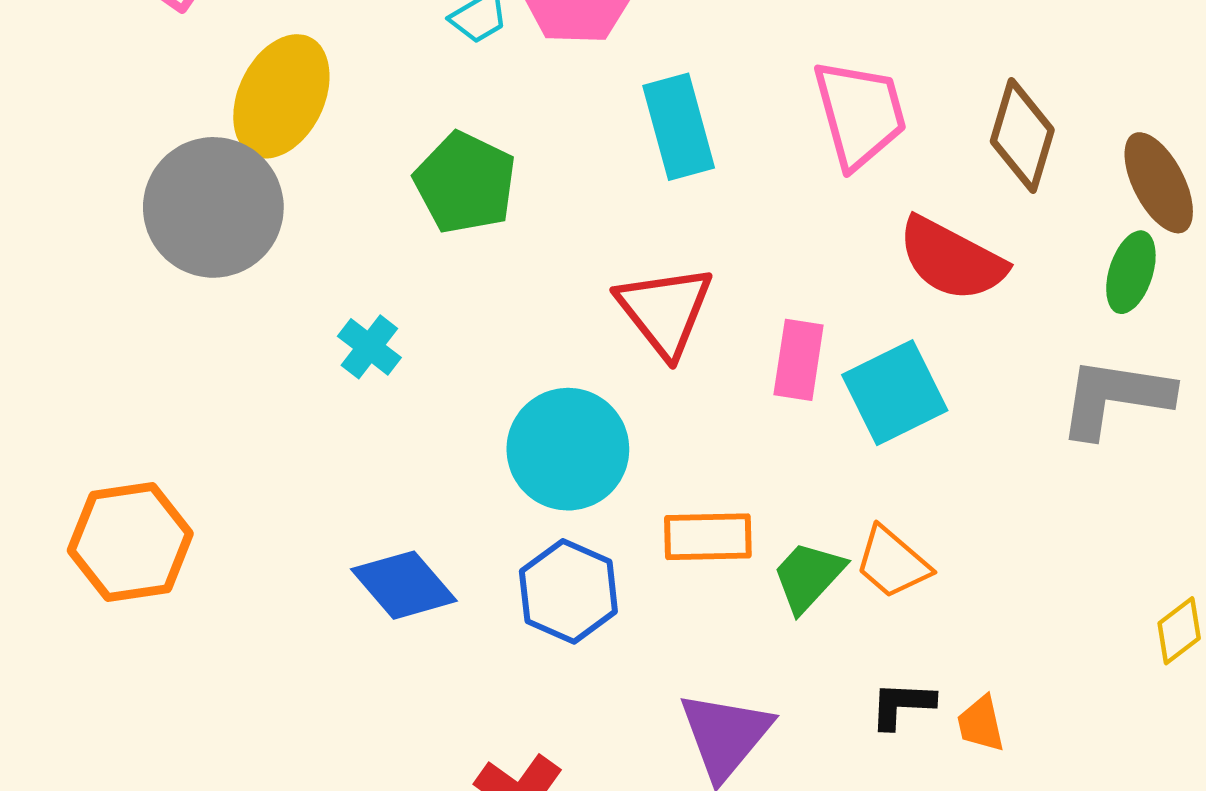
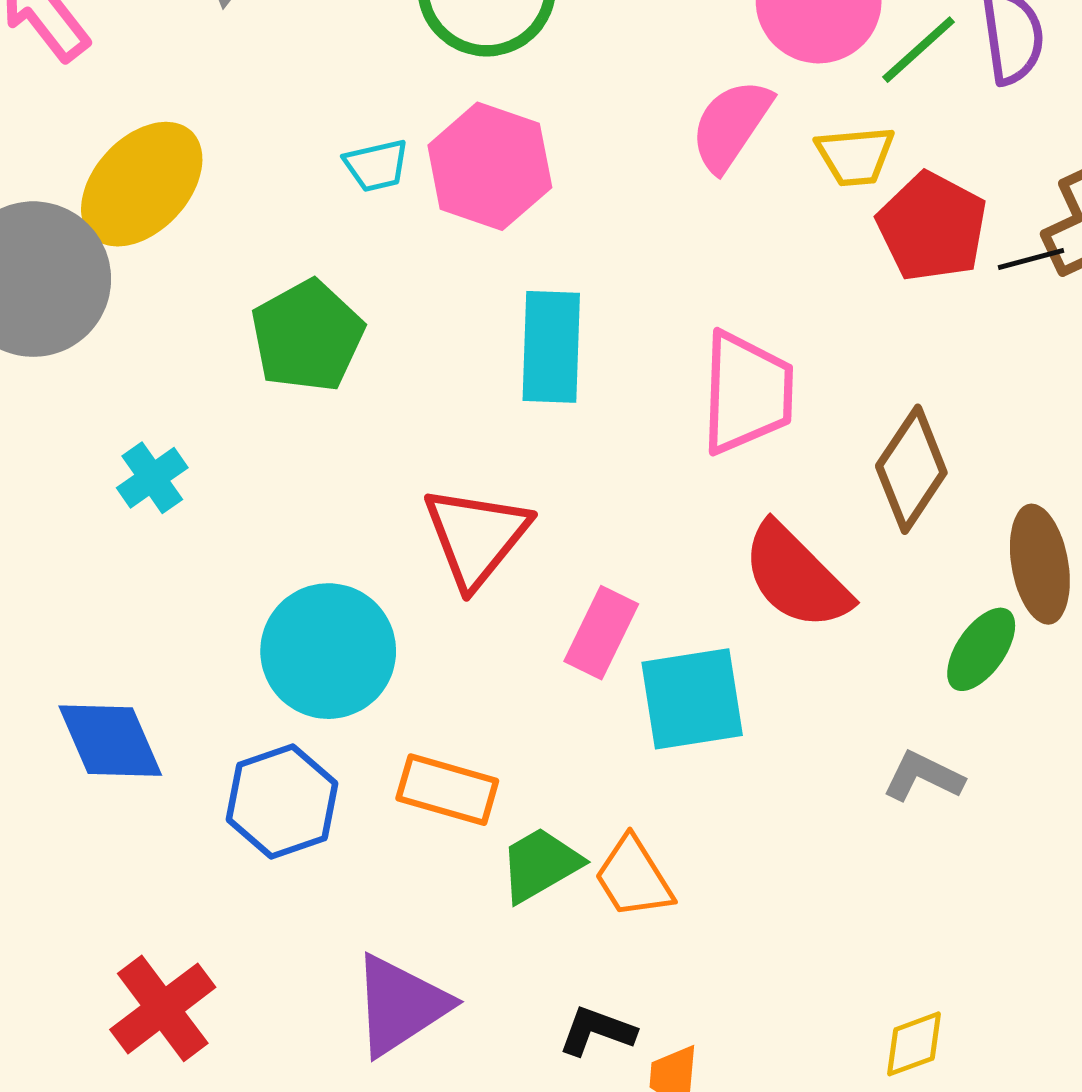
gray L-shape: (1115, 397) -> (923, 776), size x0.6

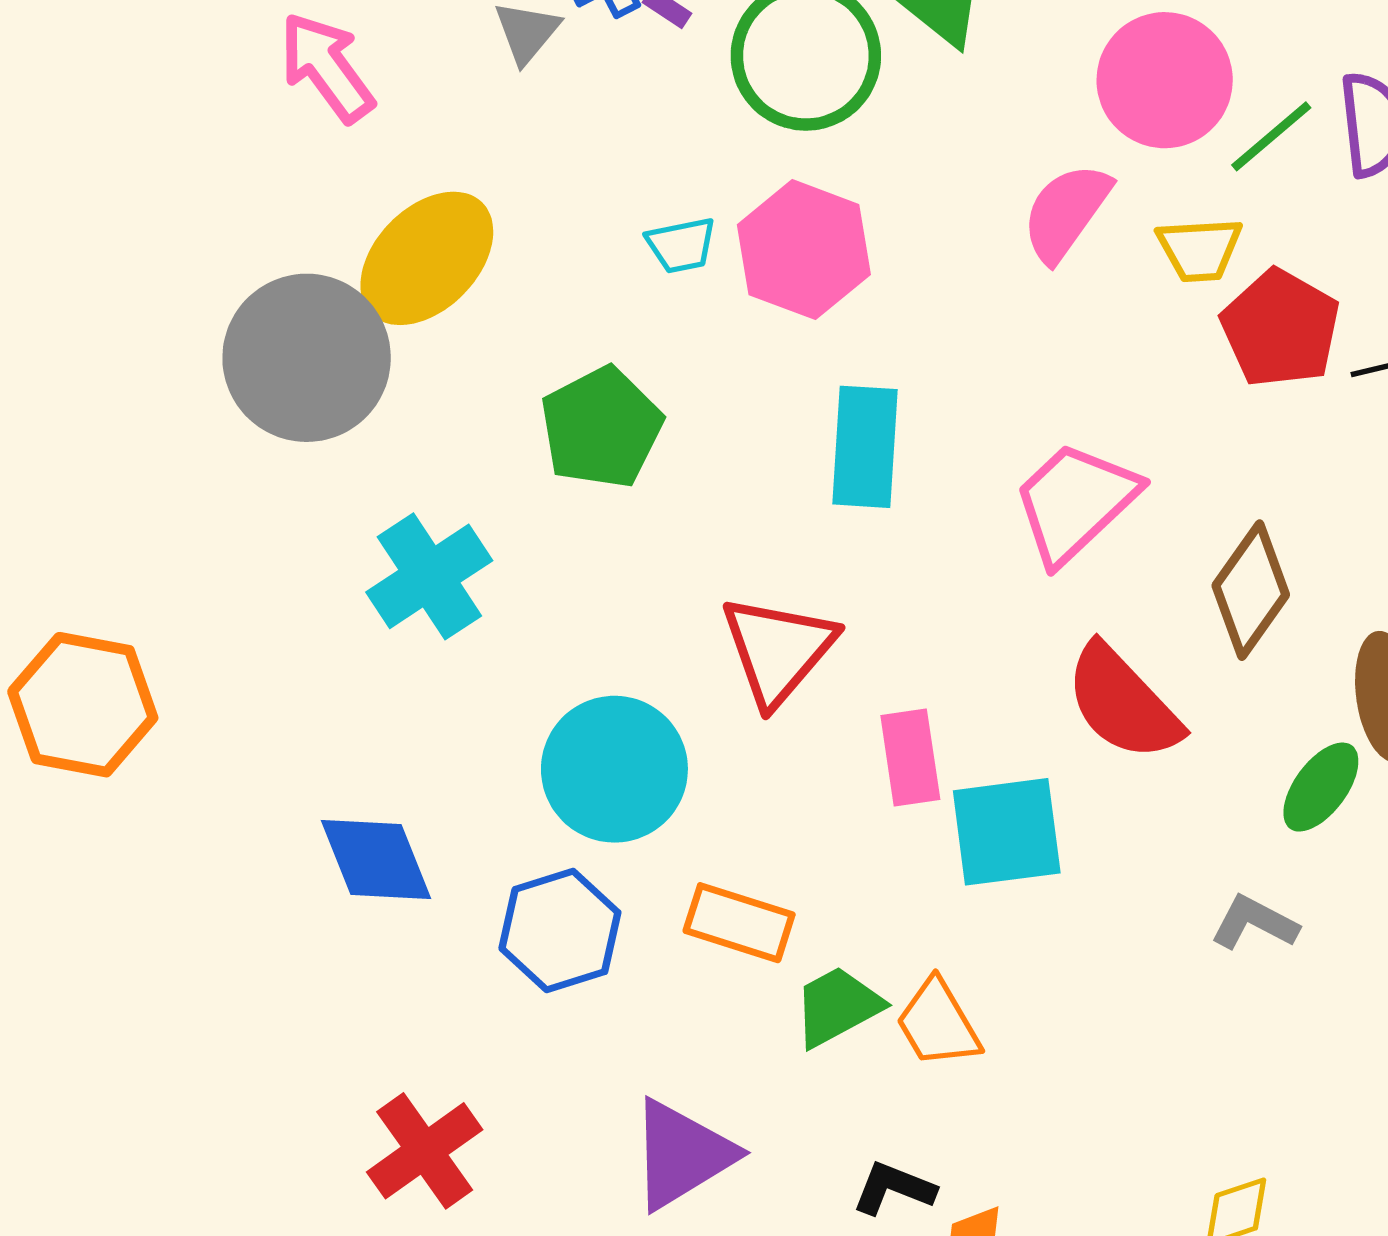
pink trapezoid: (747, 393) -> (1075, 502), turned -137
cyan cross: (152, 478) -> (429, 576), size x1.6
pink rectangle: (601, 633) -> (910, 758), turned -36

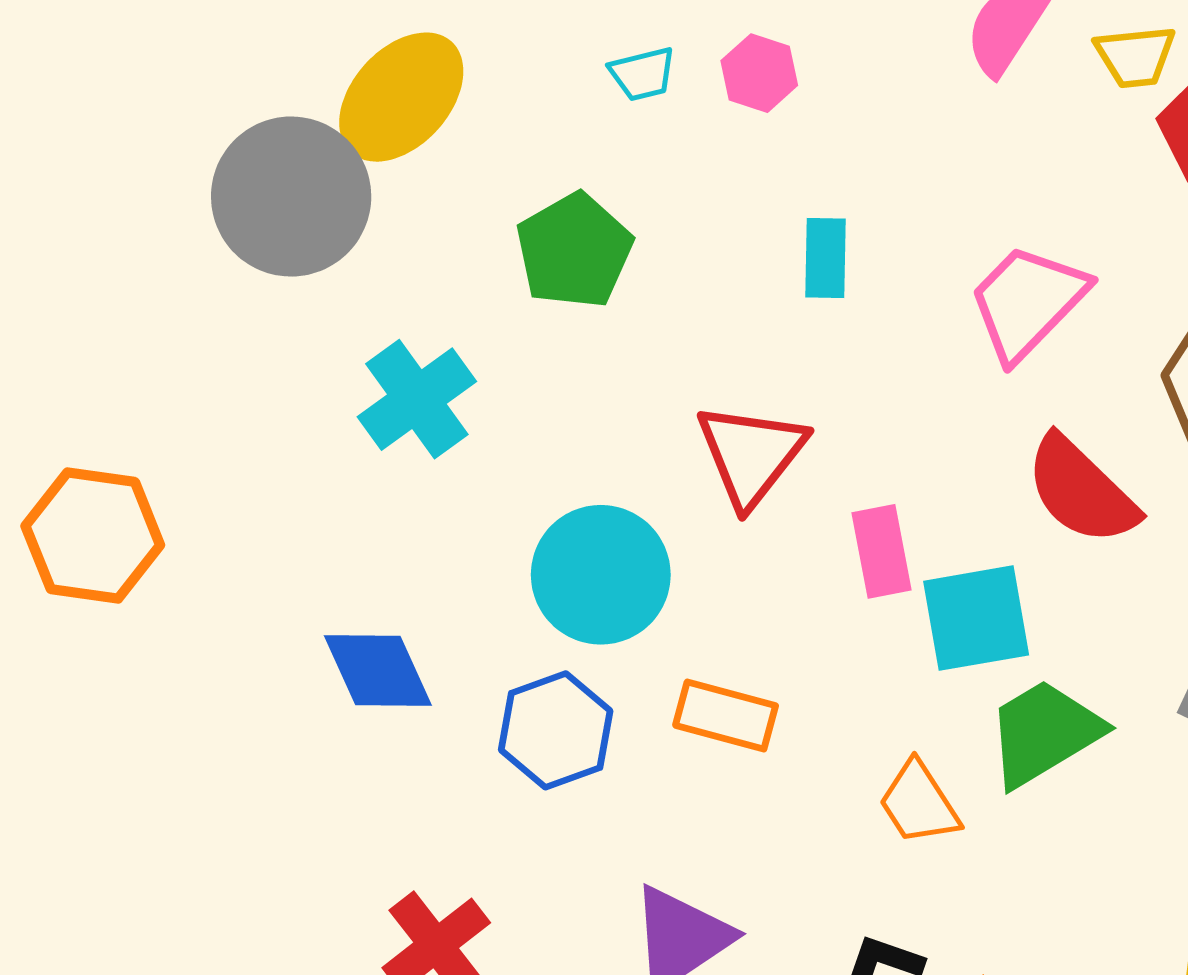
pink hexagon: (804, 250) -> (759, 73), size x0.6
cyan rectangle: (865, 447) -> (825, 258), size x0.7
green trapezoid: (837, 1006) -> (1044, 733), moved, size x1.4

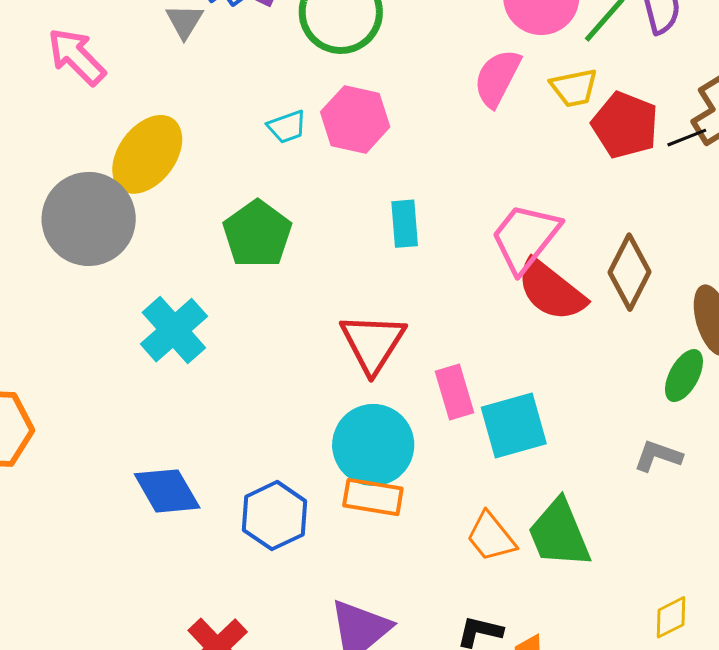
pink hexagon: (759, 73) -> (355, 119), size x1.5
red semicircle: (1081, 491) -> (551, 290), moved
cyan circle: (601, 575) -> (373, 445), moved
green trapezoid: (1044, 733) -> (559, 534), moved, turned -76

